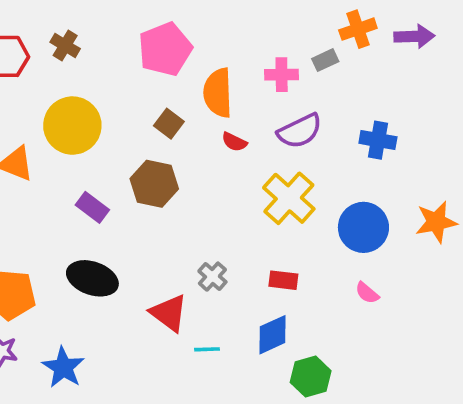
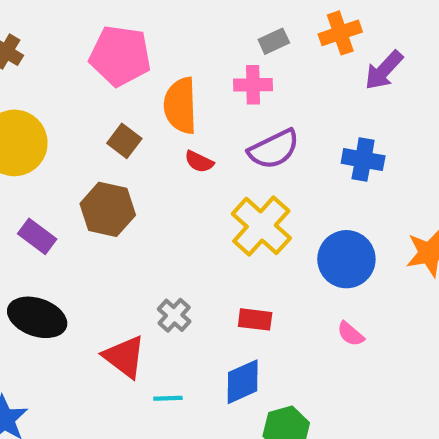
purple arrow: (414, 36) -> (384, 70), moved, turned 135
pink pentagon: (165, 49) -> (120, 56), turned 30
gray rectangle: (325, 60) -> (274, 41), moved

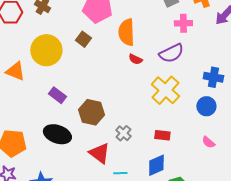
pink cross: (253, 85) -> (183, 23), moved
brown square: (124, 141) -> (83, 39), moved
blue cross: (363, 160) -> (213, 77), moved
brown hexagon: (108, 209) -> (91, 112), moved
blue circle: (346, 259) -> (206, 106), size x0.7

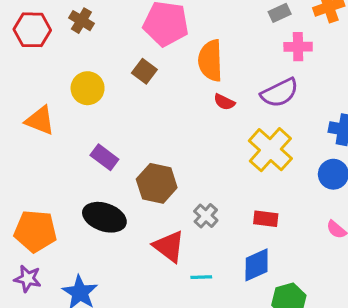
yellow circle: (46, 50) -> (88, 88), size x0.7

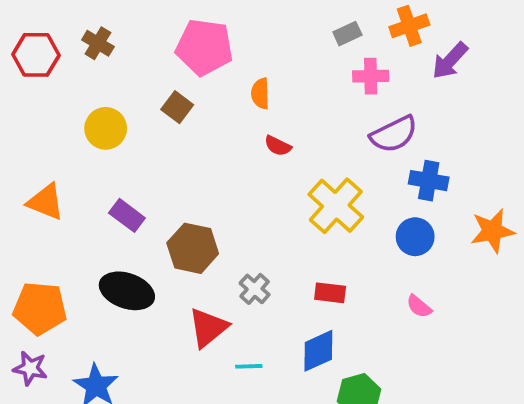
orange semicircle: (210, 61) -> (260, 94), size x0.6
purple semicircle: (280, 93) -> (394, 134), moved
orange triangle: (40, 120) -> (46, 202), moved
red triangle: (169, 246) -> (208, 328), turned 44

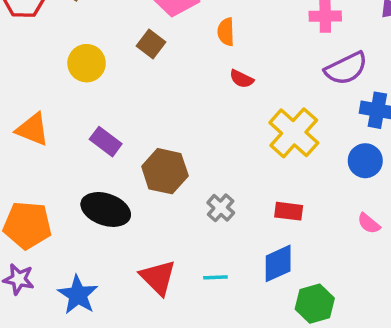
red triangle: (208, 328) -> (158, 277), moved, turned -36

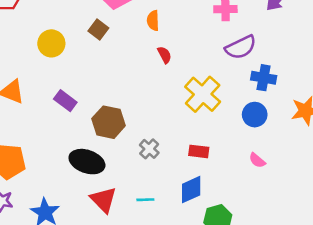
red semicircle: (242, 79) -> (164, 55), turned -144
black ellipse: (106, 209) -> (87, 162), moved

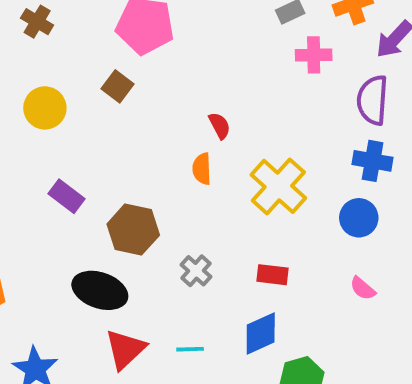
orange semicircle: (153, 21) -> (202, 169), moved
purple semicircle: (241, 47) -> (373, 100), moved, turned 120
red triangle: (103, 200) -> (125, 349), turned 32

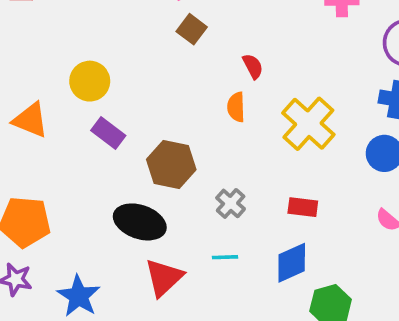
brown square: (118, 86) -> (192, 29), moved
yellow circle: (45, 108) -> (90, 81), moved
cyan line: (190, 349) -> (225, 257), moved

